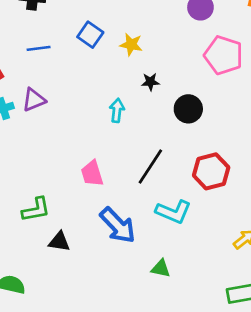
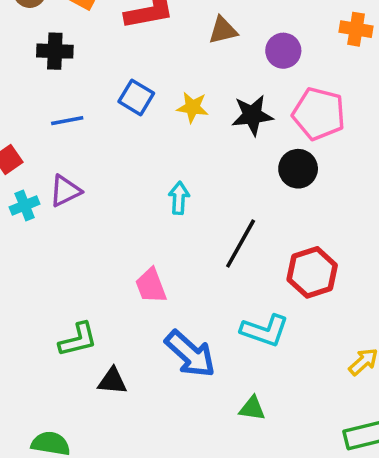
black star: (150, 82) -> (252, 115), moved, size x1.6
black circle: (188, 109) -> (298, 169), moved
black line: (150, 166) -> (241, 244), moved

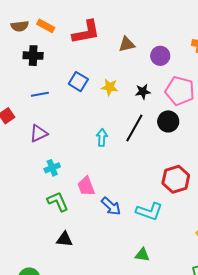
black star: (252, 115) -> (143, 92), size x0.7
cyan cross: (25, 205) -> (52, 168), moved
black line: (241, 244) -> (134, 128), moved
green L-shape: (78, 340) -> (58, 202), moved, turned -100
blue arrow: (190, 354) -> (111, 206), moved, size x0.7

